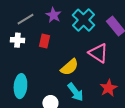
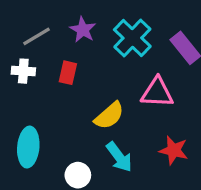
pink triangle: (98, 53) -> (157, 93), turned -30
red star: (108, 88) -> (174, 150), turned -30

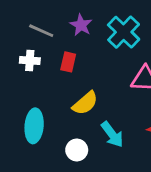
gray line: (37, 36) -> (41, 31), turned 55
yellow semicircle: (109, 116) -> (85, 103), moved

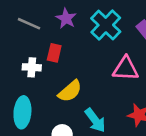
white cross: (30, 61) -> (32, 67), moved

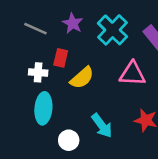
yellow semicircle: (70, 91) -> (82, 78), moved
cyan ellipse: (22, 112) -> (43, 108), moved

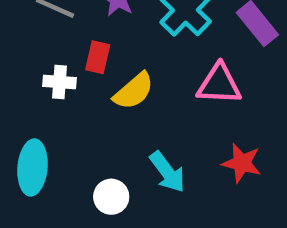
cyan ellipse: (43, 108) -> (32, 167), moved

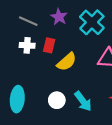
white cross: (59, 82) -> (27, 45), moved
white circle: (111, 197) -> (57, 100), moved

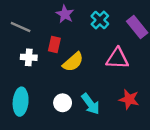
gray line: (28, 21) -> (21, 27), moved
cyan cross: (92, 22) -> (100, 20), size x0.7
white cross: (27, 45) -> (29, 57), moved

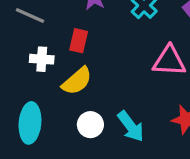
yellow semicircle: (73, 62) -> (77, 81), moved

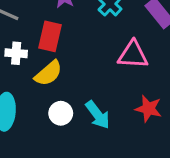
red rectangle: (79, 41) -> (50, 36), size x1.4

